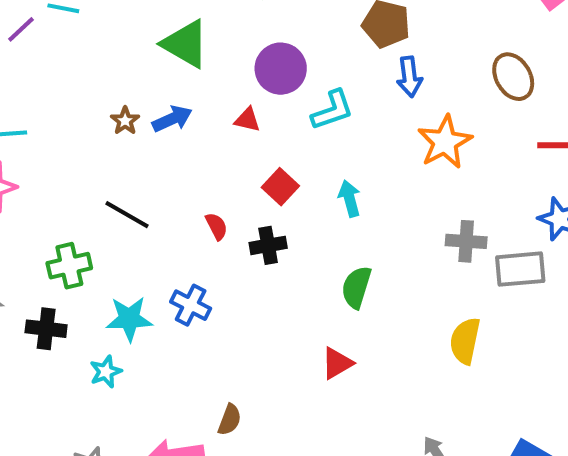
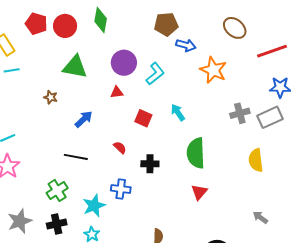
blue arrow: (409, 77) -> (186, 45), turned -48
blue arrow: (172, 119) -> (84, 119), moved
brown star: (125, 121) -> (51, 97), moved
black cross: (268, 245) -> (150, 164), moved, turned 30
green semicircle: (356, 287) -> (196, 153), size x1.4

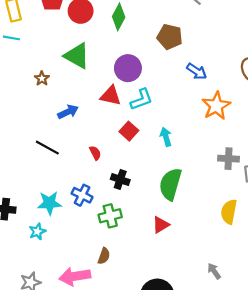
brown pentagon: (166, 24) -> (170, 37), moved
cyan L-shape: (155, 74) -> (141, 99), moved
red triangle: (117, 92) -> (111, 96), size x1.5
green cross: (57, 190) -> (110, 216), moved

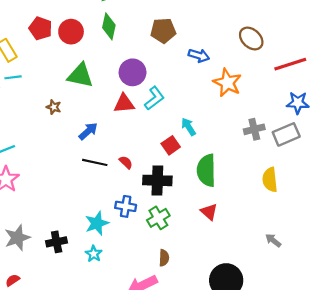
red square: (129, 131) -> (171, 145), moved, turned 30
black line: (47, 148) -> (95, 162), moved
black cross: (120, 180) -> (157, 180), size x1.5
red triangle: (161, 225) -> (209, 212), turned -30

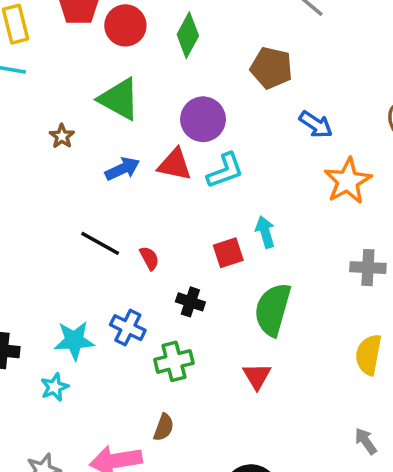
blue arrow: (88, 131) -> (122, 169), moved
black cross: (157, 180) -> (190, 302), size x0.6
gray arrow: (273, 240) -> (366, 441), moved

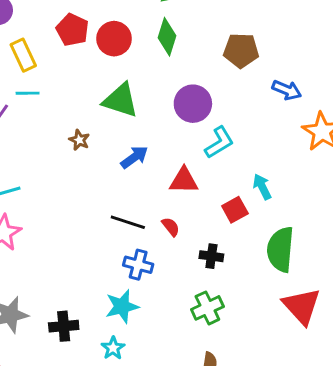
red triangle: (175, 164) -> (184, 181), moved
blue cross: (128, 328) -> (138, 265), moved
red triangle: (257, 376) -> (302, 306), moved, size x1.6

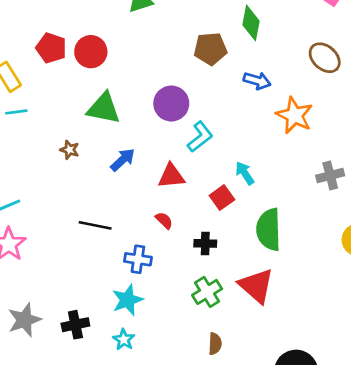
green diamond: (167, 37) -> (251, 23), moved
black line: (128, 222) -> (95, 225), moved
red triangle: (302, 306) -> (256, 286), moved

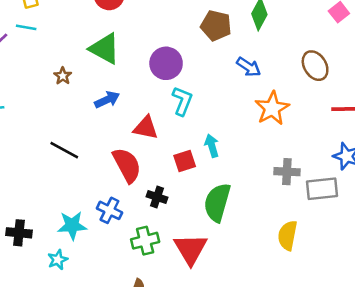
cyan L-shape: (200, 137) -> (182, 101), turned -48
red semicircle: (164, 220) -> (127, 165), size x2.0
blue cross: (138, 259) -> (109, 210), moved

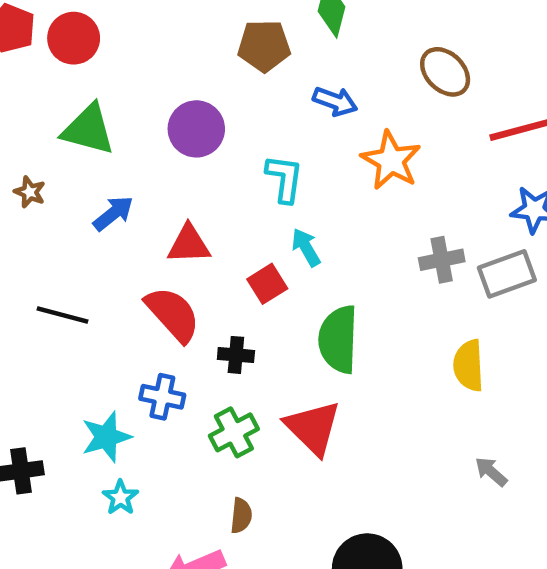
cyan L-shape: (182, 101) -> (284, 179), moved
cyan star: (58, 260) -> (120, 497), moved

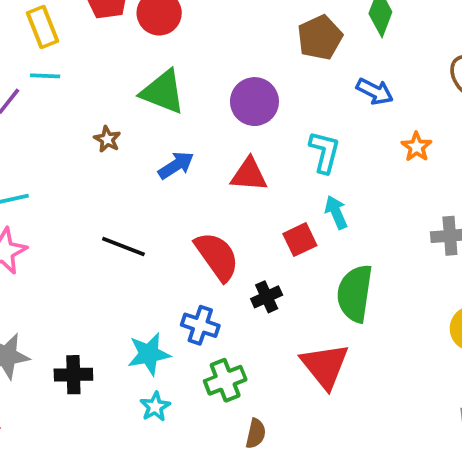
brown pentagon: (264, 46) -> (320, 38), turned -30
orange star: (391, 160) -> (417, 147), size x0.6
red triangle: (189, 244) -> (249, 175), moved
black cross: (236, 355) -> (267, 297), turned -36
green cross: (234, 432) -> (225, 380), moved

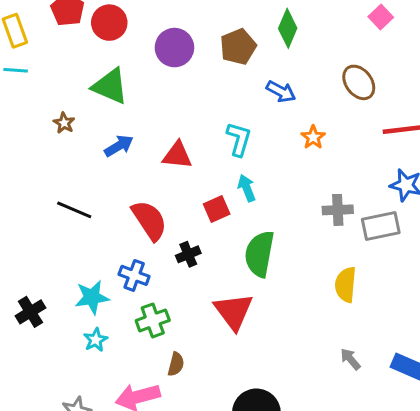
purple circle: (254, 102) -> (174, 48), moved
black cross: (73, 375) -> (30, 312), turned -32

